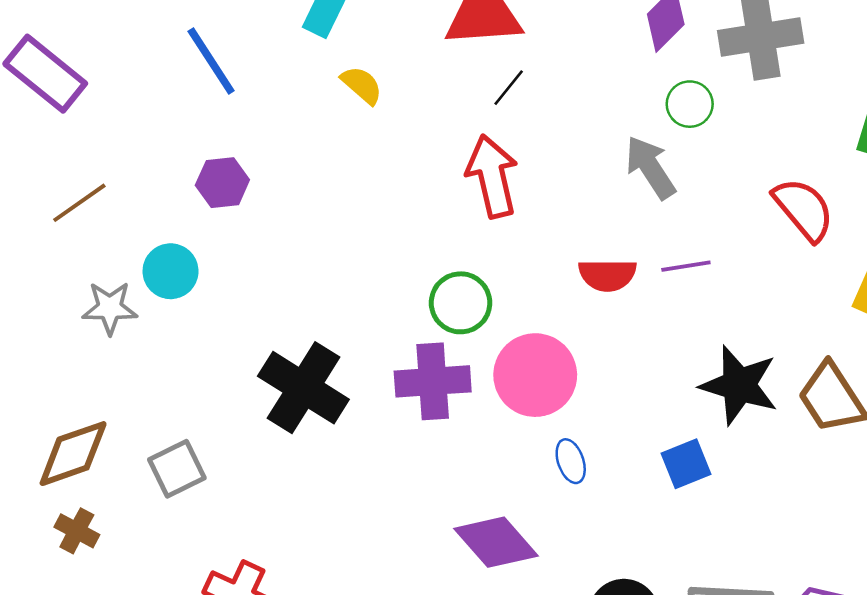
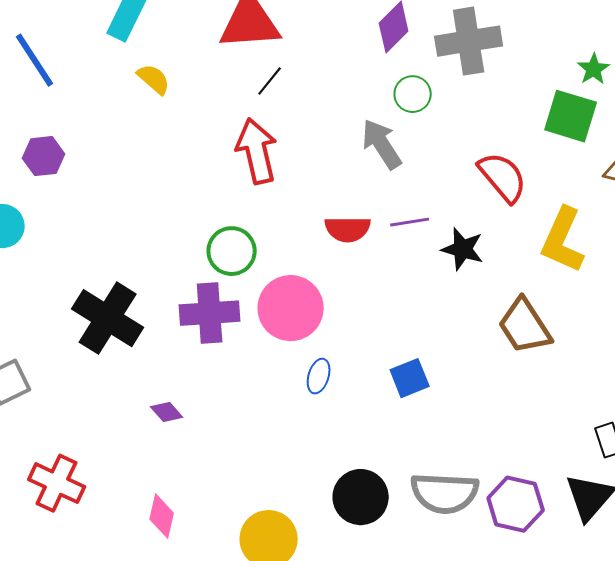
black star: (739, 385) -> (463, 249), moved, size x0.7
blue ellipse: (571, 461) -> (319, 376), turned 36
purple diamond: (496, 542) -> (167, 412), moved, size x0.5

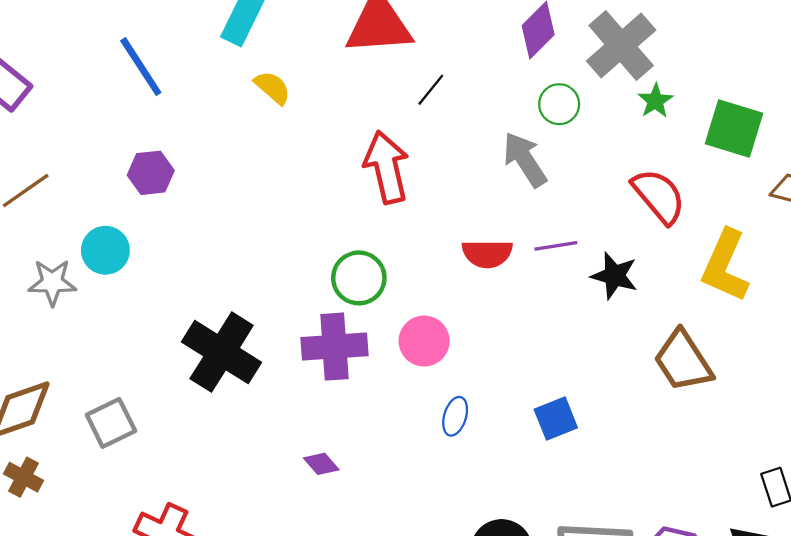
gray cross: (469, 41) -> (621, 46), turned -32
green star: (594, 69) -> (655, 101), moved
black line: (270, 81) -> (431, 90), moved
pink circle: (291, 308) -> (424, 341), size x0.7
purple diamond: (167, 412) -> (321, 464), moved

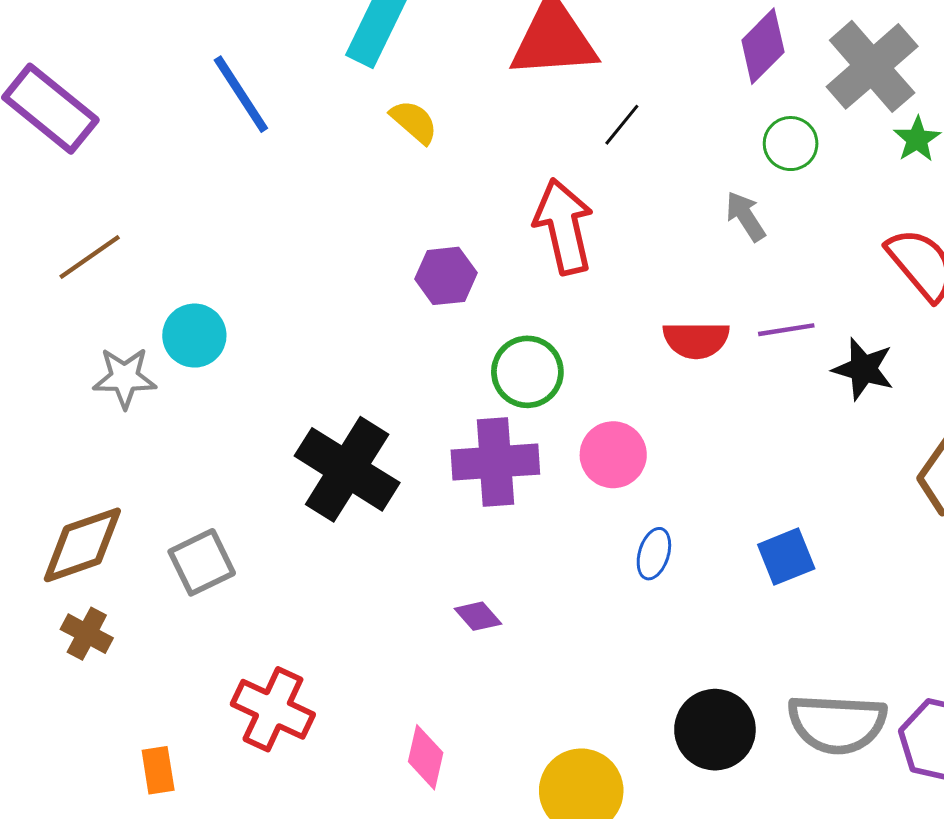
gray arrow: (525, 160) -> (746, 216), size x0.7
purple hexagon: (151, 173) -> (446, 276), moved

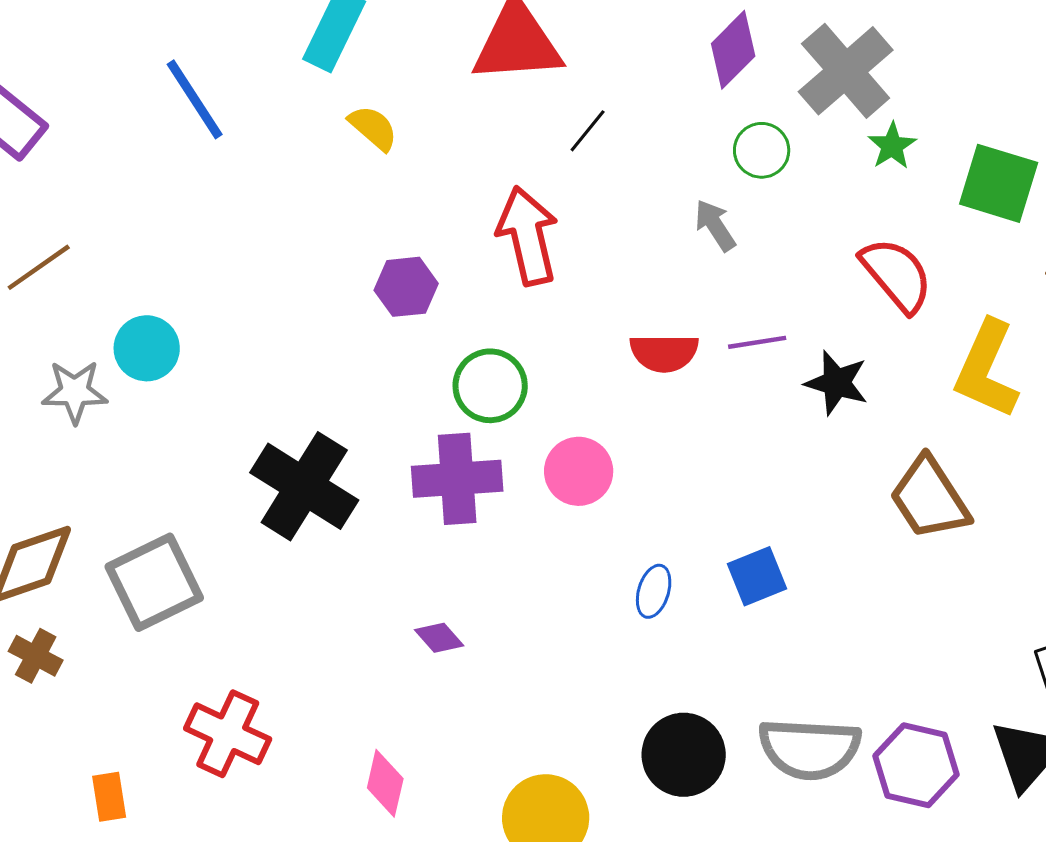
blue ellipse: (654, 554) -> (654, 591), moved
gray square: (202, 562) -> (154, 582), size x1.4

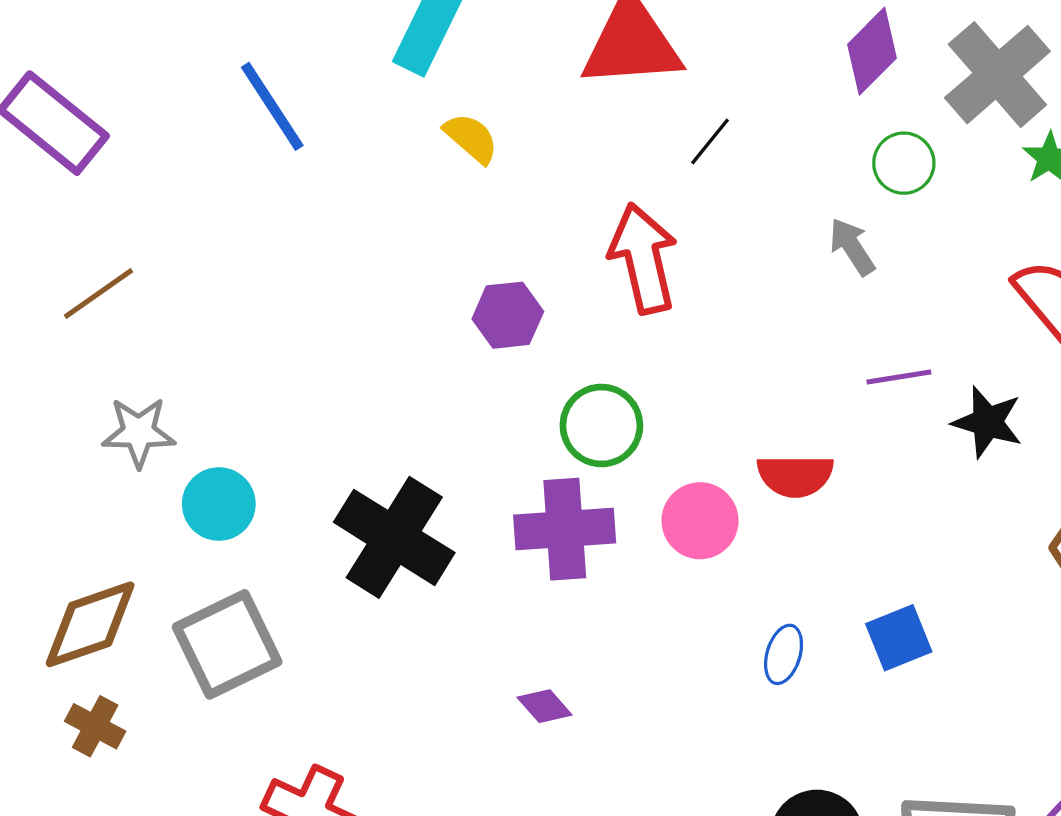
cyan circle: (147, 348) -> (219, 504), moved
red semicircle: (664, 353) -> (795, 476), moved

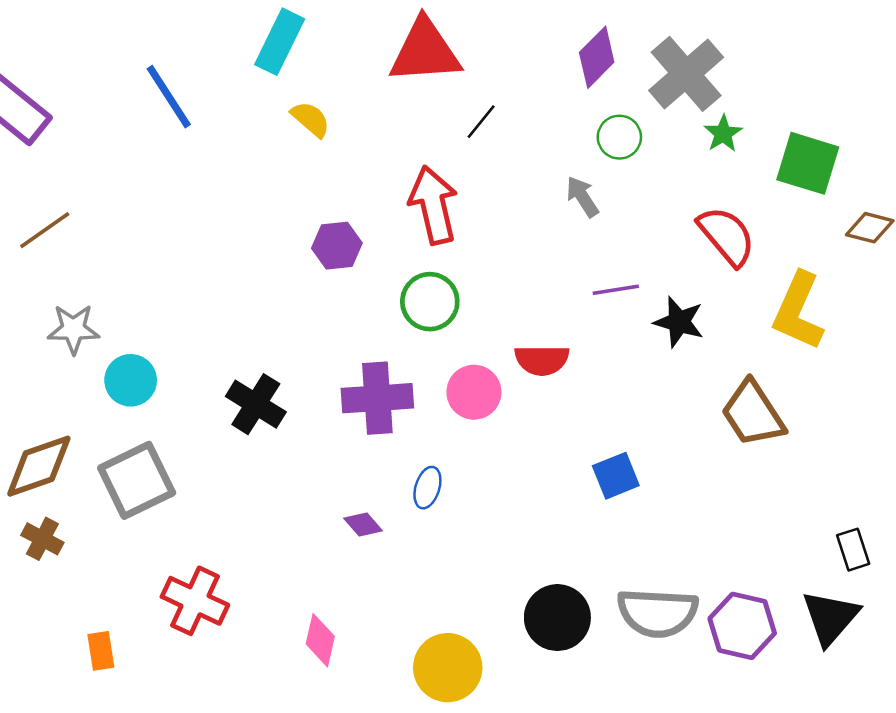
green circle: (601, 425) -> (430, 302), moved
black cross: (394, 537) -> (256, 404), size x0.7
blue ellipse: (784, 654) -> (427, 488), moved

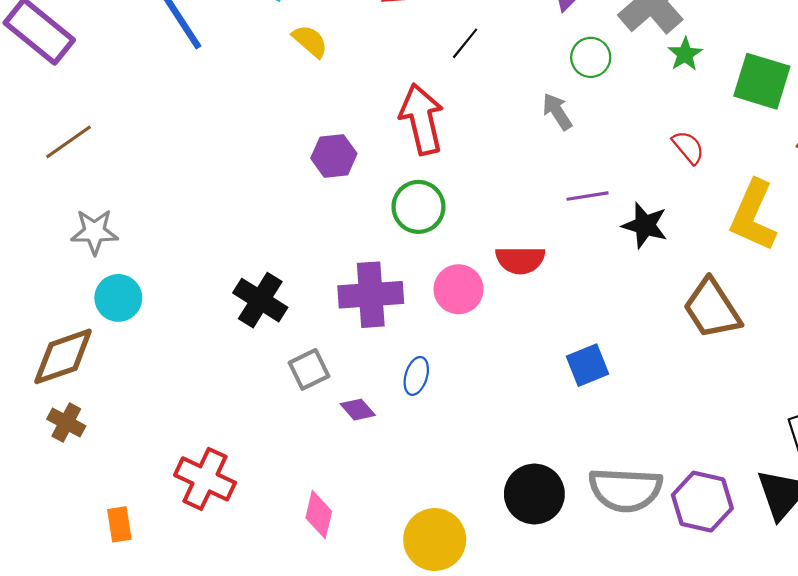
red semicircle: (727, 236) -> (688, 147), size x0.6
cyan circle: (131, 380) -> (118, 298), moved
gray square: (137, 480) -> (309, 369), moved, size x0.6

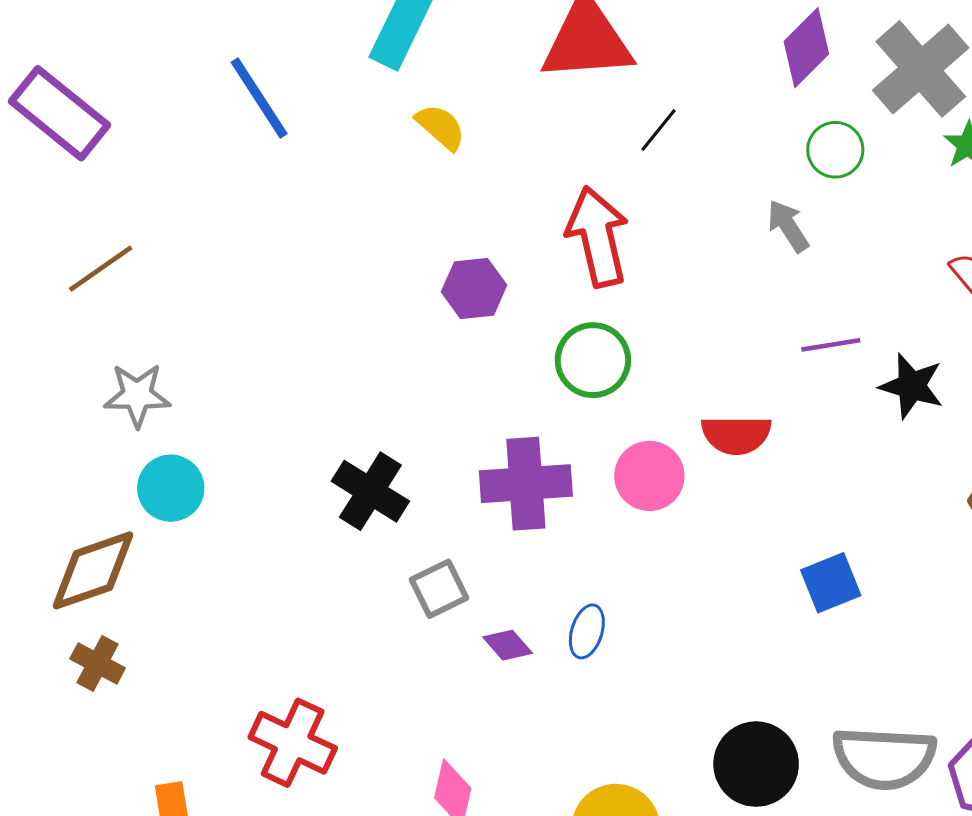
blue ellipse: (416, 376) -> (587, 631), moved

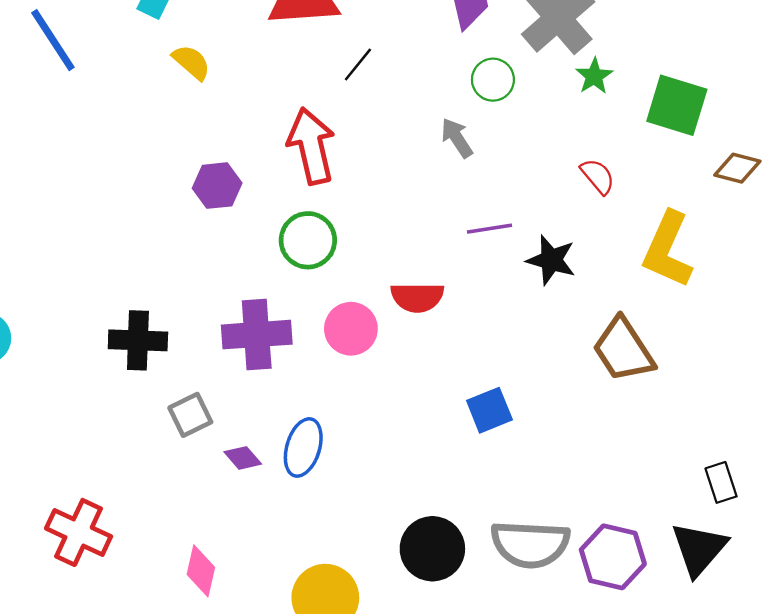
black cross: (370, 491) -> (138, 340), turned -30
blue ellipse: (587, 631) -> (303, 447), size x1.4

